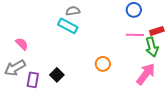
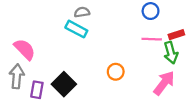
pink semicircle: (22, 44) -> (25, 49), size x1.5
gray arrow: (15, 68) -> (17, 76), turned 125
black square: (57, 75) -> (64, 84), size x1.5

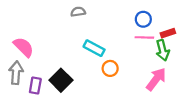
blue circle: (151, 11) -> (143, 19), moved
cyan rectangle: (76, 29) -> (94, 48), moved

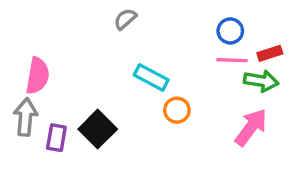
gray semicircle: (78, 12) -> (125, 19), turned -32
pink semicircle: (24, 47) -> (37, 76), turned 55
green arrow: (163, 50) -> (261, 81), turned -66

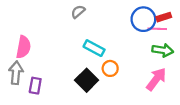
blue circle: (230, 31) -> (143, 19), size x1.5
red rectangle: (270, 53) -> (164, 17), moved
pink line: (232, 60) -> (157, 29), moved
black square: (98, 129) -> (87, 80), moved

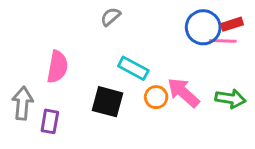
pink semicircle: (23, 47) -> (57, 67), moved
green arrow: (163, 50) -> (230, 99), moved
pink arrow: (156, 79) -> (183, 93), moved, turned -85
black square: (87, 80) -> (108, 102), moved, turned -30

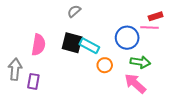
blue circle: (203, 27) -> (127, 38), moved
pink arrow: (183, 93) -> (135, 84), moved
green arrow: (230, 99) -> (140, 62), moved
black square: (108, 102) -> (72, 43), moved

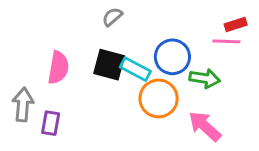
blue circle: (127, 38) -> (172, 57), moved
green arrow: (140, 62) -> (205, 78), moved
orange circle: (105, 65) -> (159, 98), size x1.6

